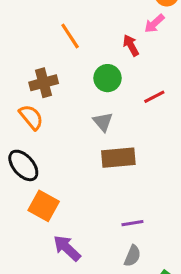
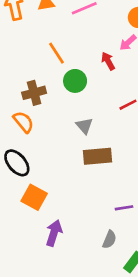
green circle: (108, 78) -> (75, 81), moved
purple line: (132, 223) -> (124, 208), moved
purple arrow: (67, 248) -> (54, 233), turned 65

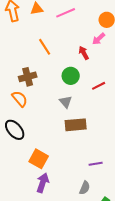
green circle: (75, 81) -> (71, 76), moved
orange square: (34, 197) -> (39, 159), moved

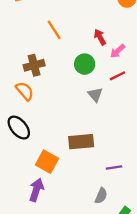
pink arrow: (99, 39) -> (118, 51), moved
gray triangle: (66, 102) -> (95, 95), moved
brown rectangle: (76, 125) -> (81, 142), moved
purple arrow: (43, 183) -> (36, 190), moved

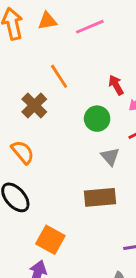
brown cross: (34, 65) -> (34, 105), moved, turned -30
brown rectangle: (81, 142) -> (100, 197), moved

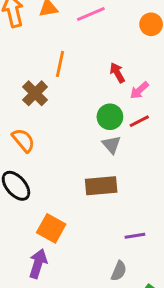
orange line: (59, 76) -> (60, 64), turned 45
green circle: (97, 119) -> (110, 117), moved

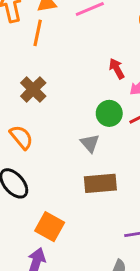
orange line: (60, 64) -> (38, 33), moved
gray triangle: (111, 145) -> (90, 143), moved

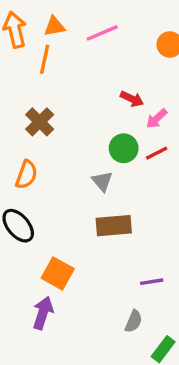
red arrow: (117, 69) -> (132, 99), turned 144
orange semicircle: (21, 137) -> (26, 175), turned 60

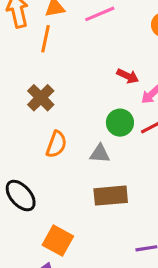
orange semicircle: (26, 175) -> (56, 144), moved
gray triangle: (102, 181) -> (100, 154), turned -45

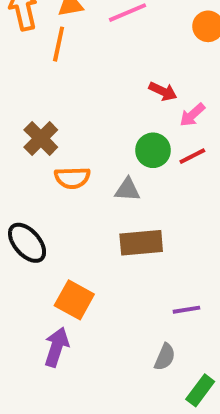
brown cross: (41, 98) -> (41, 138), moved
orange semicircle: (56, 144) -> (72, 178), turned 68

